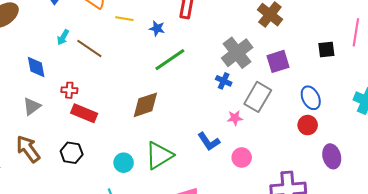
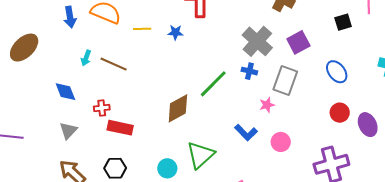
green line: (170, 60) -> (213, 84), moved
red circle: (308, 125) -> (340, 113), moved

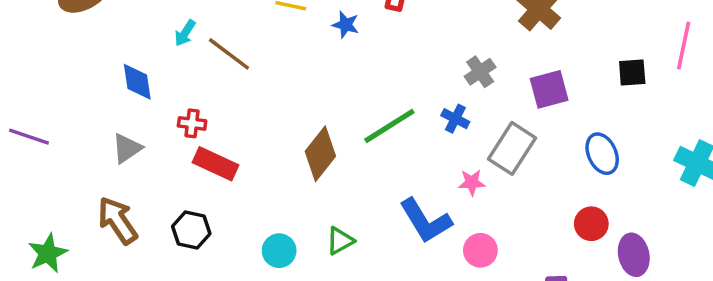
gray cross: (257, 41) -> (480, 72), size x0.6
brown diamond: (178, 108) -> (320, 154), turned -36
blue L-shape: (246, 133) -> (425, 221), size x1.4
green triangle: (200, 155) -> (340, 241), size x0.6

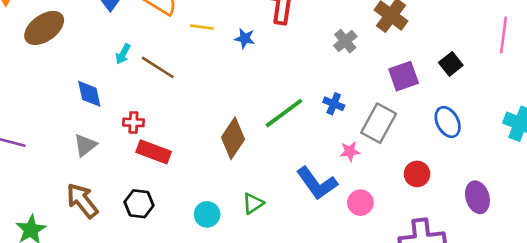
gray cross: (480, 72) -> (345, 41), moved
black square: (632, 73) -> (451, 64), moved, turned -30
red circle: (591, 224) -> (417, 174), moved

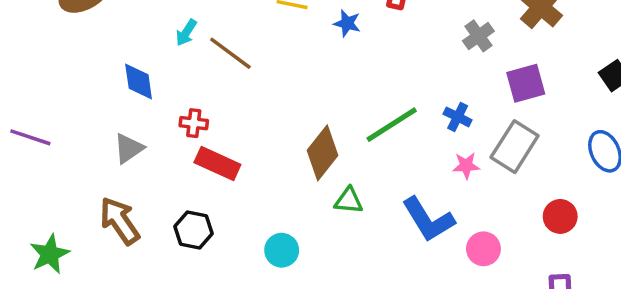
purple square: (404, 76) -> (526, 83), moved
pink star: (350, 151) -> (466, 166), moved
green triangle: (253, 203) -> (349, 201), moved, turned 35

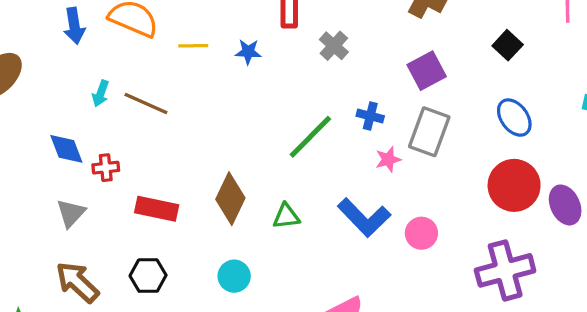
gray cross: (478, 36) -> (334, 46), moved
red cross: (194, 123) -> (106, 168), moved
brown diamond: (322, 153) -> (230, 199), moved
red circle: (560, 216) -> (514, 185), moved, size x1.6

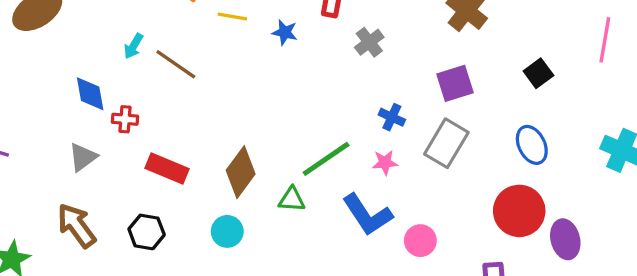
green line: (310, 137) -> (326, 159), moved
pink star: (388, 159) -> (385, 162), moved
cyan circle: (234, 276) -> (227, 231), moved

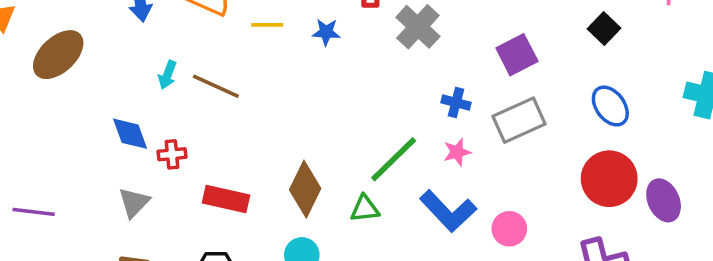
gray cross: (369, 42) -> (418, 27), size x1.4
gray rectangle: (446, 143) -> (519, 120), turned 45

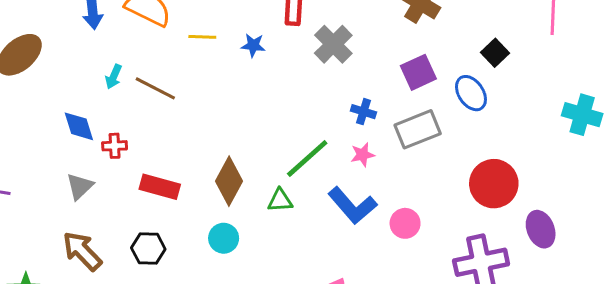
blue ellipse: (610, 106) -> (471, 93), moved
purple ellipse: (664, 200) -> (541, 229), moved

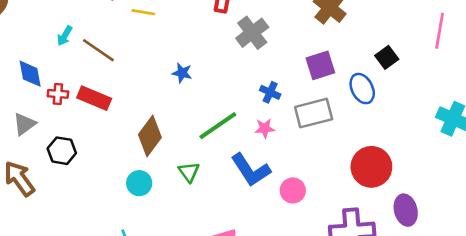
blue star: (253, 45) -> (182, 73), moved
red rectangle: (160, 187) -> (94, 98), moved
green triangle: (280, 200) -> (189, 172), moved, turned 50
black hexagon: (148, 248) -> (62, 151), moved

